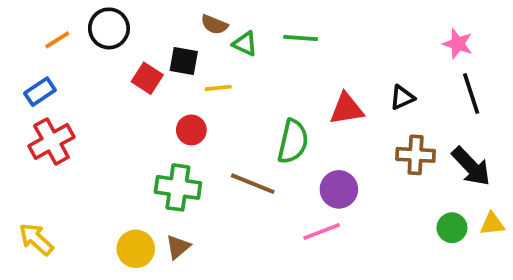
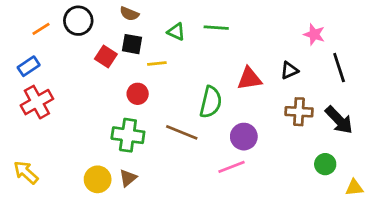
brown semicircle: (214, 25) -> (129, 14), moved
pink star: (458, 44) -> (314, 34), moved
yellow triangle: (492, 224) -> (354, 188), moved

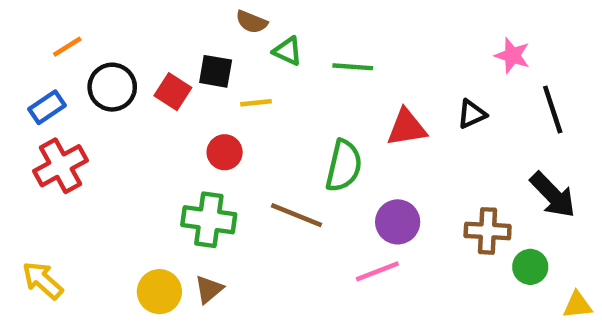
brown semicircle: (129, 14) -> (252, 22), moved
black circle: (78, 21) -> (112, 87), moved
green line: (216, 28) -> (353, 67), moved
brown cross: (299, 112) -> (488, 231), moved

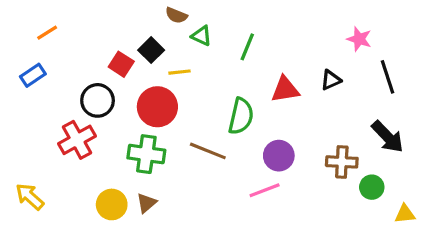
green line: (353, 67) -> (247, 47), turned -72
black square: (216, 71) -> (151, 50), turned 35
black circle: (112, 87) -> (98, 100), moved
red circle: (225, 152) -> (157, 107), size x1.6
red cross: (61, 166) -> (77, 140), moved

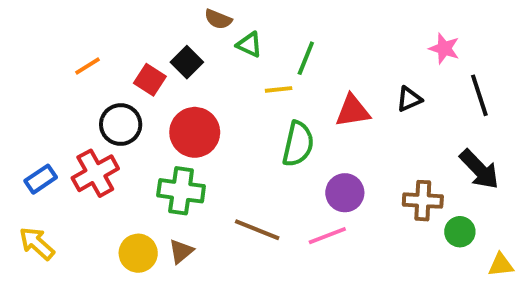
orange line: (47, 33) -> (87, 66), moved
yellow line: (179, 72) -> (279, 89), moved
blue rectangle: (33, 75) -> (41, 179), moved
brown line: (208, 151) -> (257, 230), moved

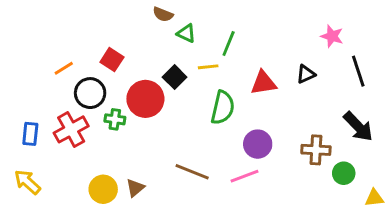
black square: (187, 62) -> (175, 77), moved
orange line: (87, 66) -> (64, 68), moved
blue rectangle: (41, 179) -> (30, 134), turned -50
green cross: (181, 191) -> (115, 119), moved, size x0.6

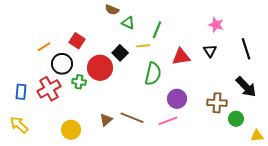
pink star: (332, 36) -> (216, 25), moved
black triangle: (306, 74) -> (210, 51), turned -40
brown triangle: (135, 188) -> (106, 120), moved

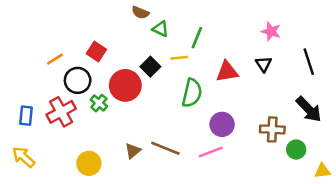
green cross: (79, 82) -> (99, 103), turned 32

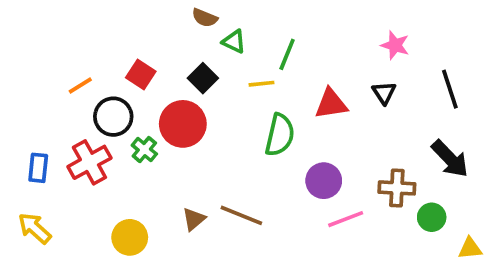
black square: (150, 67) -> (203, 78), moved
pink line: (211, 152) -> (346, 219), moved

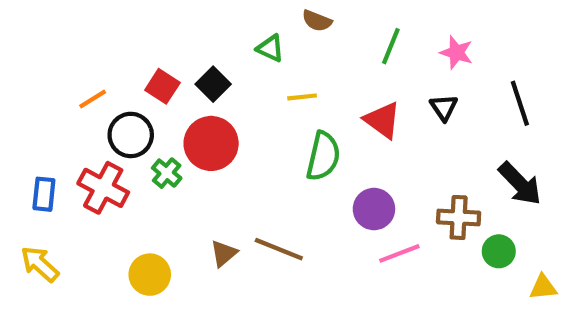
brown semicircle: (205, 18) -> (317, 21), moved
green line: (287, 54) -> (391, 46), moved
black square: (203, 78) -> (213, 84), moved
red triangle: (331, 104) -> (382, 120), turned 45
red cross: (89, 162) -> (103, 188), turned -33

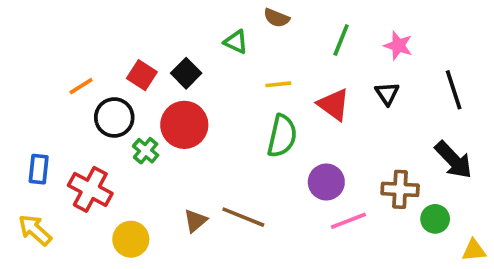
yellow line: (302, 97) -> (278, 84), moved
red cross: (103, 188) -> (90, 189), moved

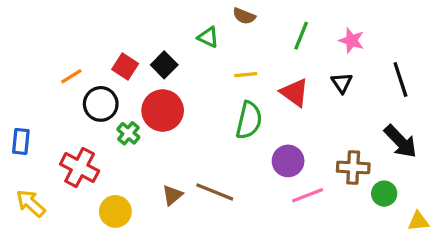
blue rectangle: (39, 169) -> (21, 141), moved

